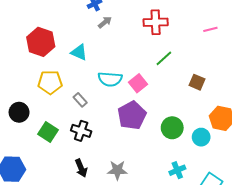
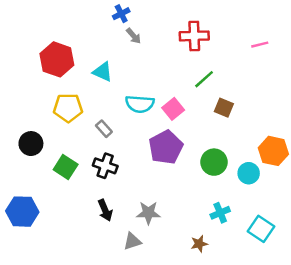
gray arrow: (105, 22) -> (134, 36), turned 88
brown square: (197, 82) -> (224, 108), moved

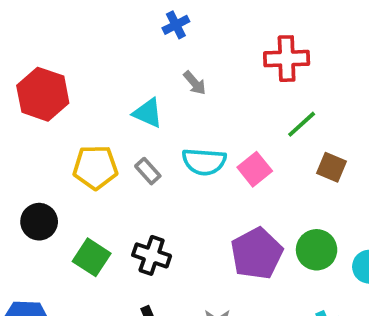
gray arrow: (134, 36) -> (195, 83), moved
red hexagon: (57, 59) -> (43, 94), moved
gray rectangle: (104, 129) -> (148, 171), moved
purple pentagon: (166, 147) -> (257, 254), moved

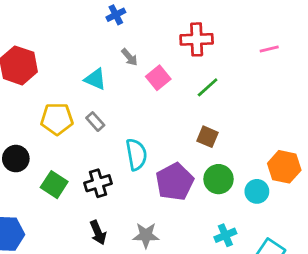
cyan semicircle: (204, 162) -> (136, 154), moved, turned -104
brown square: (332, 167) -> (208, 137), moved
pink square: (255, 169) -> (158, 78), moved
black cross: (152, 255) -> (98, 183), turned -36

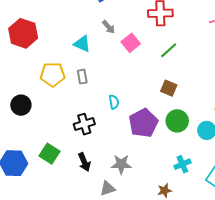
gray rectangle: (95, 122) -> (82, 77), turned 32
cyan semicircle: (136, 154) -> (114, 102), size x0.6
green square: (54, 185) -> (49, 154), moved

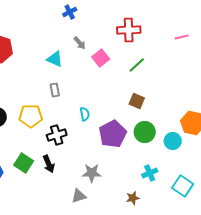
yellow pentagon: (53, 74) -> (31, 116), moved
black arrow: (84, 162) -> (49, 164), moved

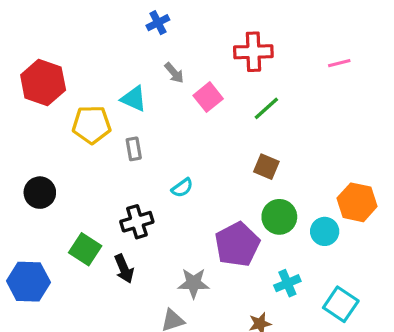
cyan semicircle: (85, 114) -> (182, 188), turned 64
yellow pentagon: (31, 116) -> (92, 125), moved
purple pentagon: (113, 134) -> (237, 244), moved
green square: (24, 163) -> (85, 249), moved

